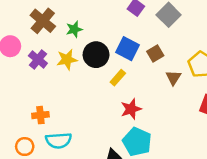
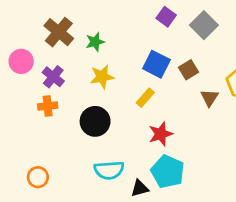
black circle: (96, 55) -> (95, 121), moved
yellow star: (67, 59) -> (102, 77), moved
orange cross: (40, 115) -> (48, 106), moved
cyan semicircle: (59, 140) -> (109, 170), moved

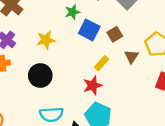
green star: (95, 42) -> (73, 12), moved
yellow rectangle: (145, 98) -> (101, 63), moved

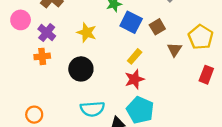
yellow star: (46, 40) -> (87, 33), turned 30
yellow rectangle: (101, 63) -> (135, 56), moved

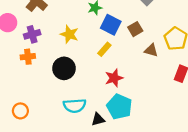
purple cross: (47, 33) -> (32, 34), turned 35
brown triangle: (174, 50) -> (151, 50), turned -48
yellow rectangle: (135, 56) -> (104, 49), moved

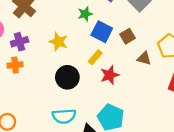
black circle: (64, 68) -> (67, 77), moved
red star: (114, 78) -> (110, 75), moved

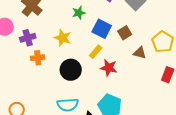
green star: (85, 14) -> (79, 13), moved
orange cross: (15, 65) -> (38, 58), moved
red star: (110, 75) -> (109, 68), turned 30

